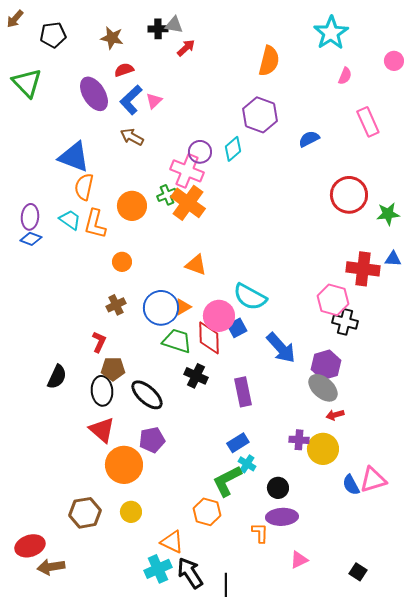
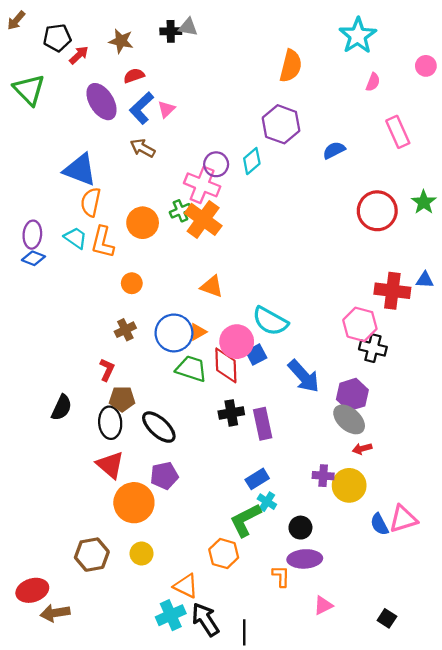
red arrow: (186, 48) -> (79, 55), moved
green star: (388, 214) -> (424, 202), moved, turned -30
black cross: (196, 376) -> (231, 413), moved, turned -35

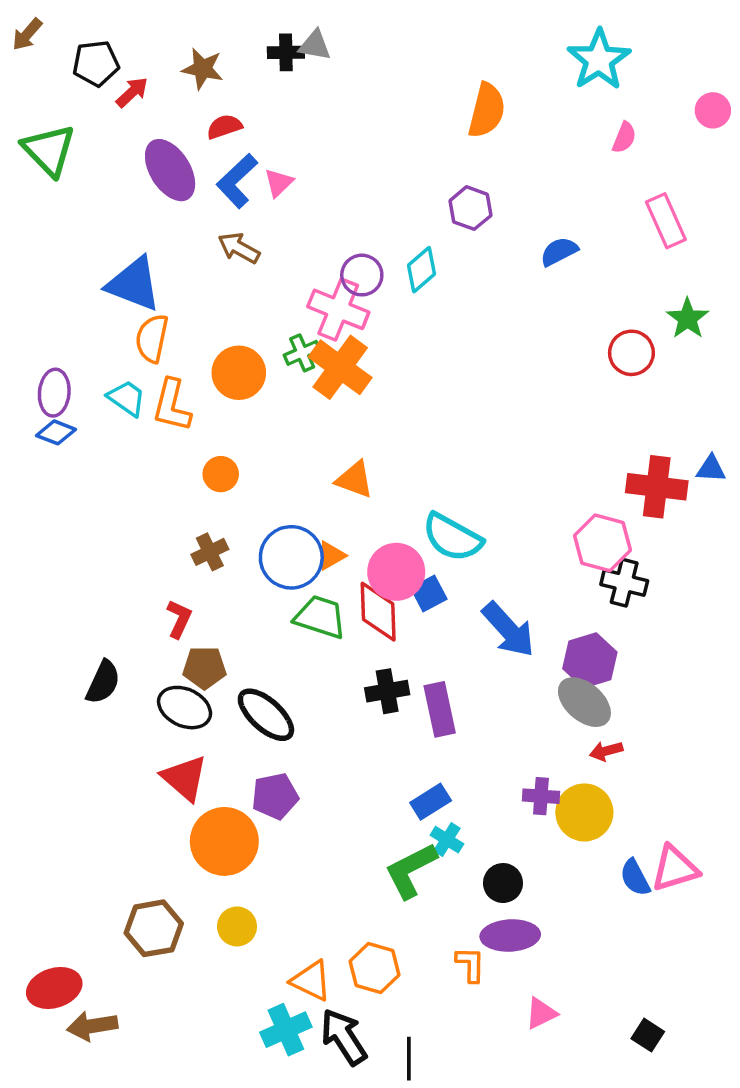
purple hexagon: (281, 124) -> (470, 208), size x0.7
green star: (424, 202) -> (688, 318), moved
red circle: (377, 211) -> (631, 353), size x0.7
black ellipse: (110, 423) -> (185, 708), turned -60
orange hexagon: (224, 554) -> (375, 968), moved

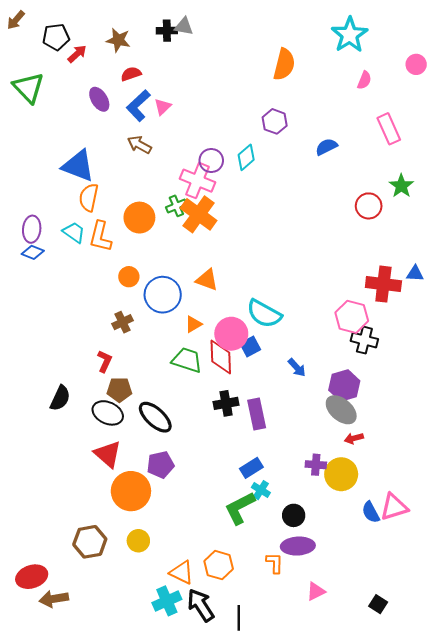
purple ellipse: (170, 170) -> (99, 99), size x0.7
blue circle: (291, 557) -> (163, 295), moved
blue arrow: (508, 630) -> (297, 368), size x0.6

